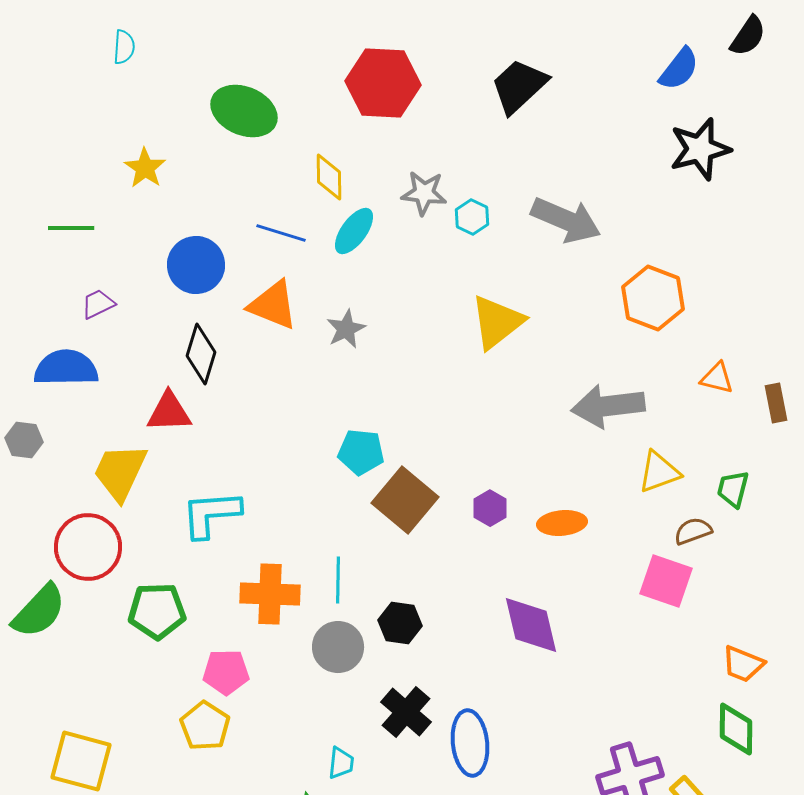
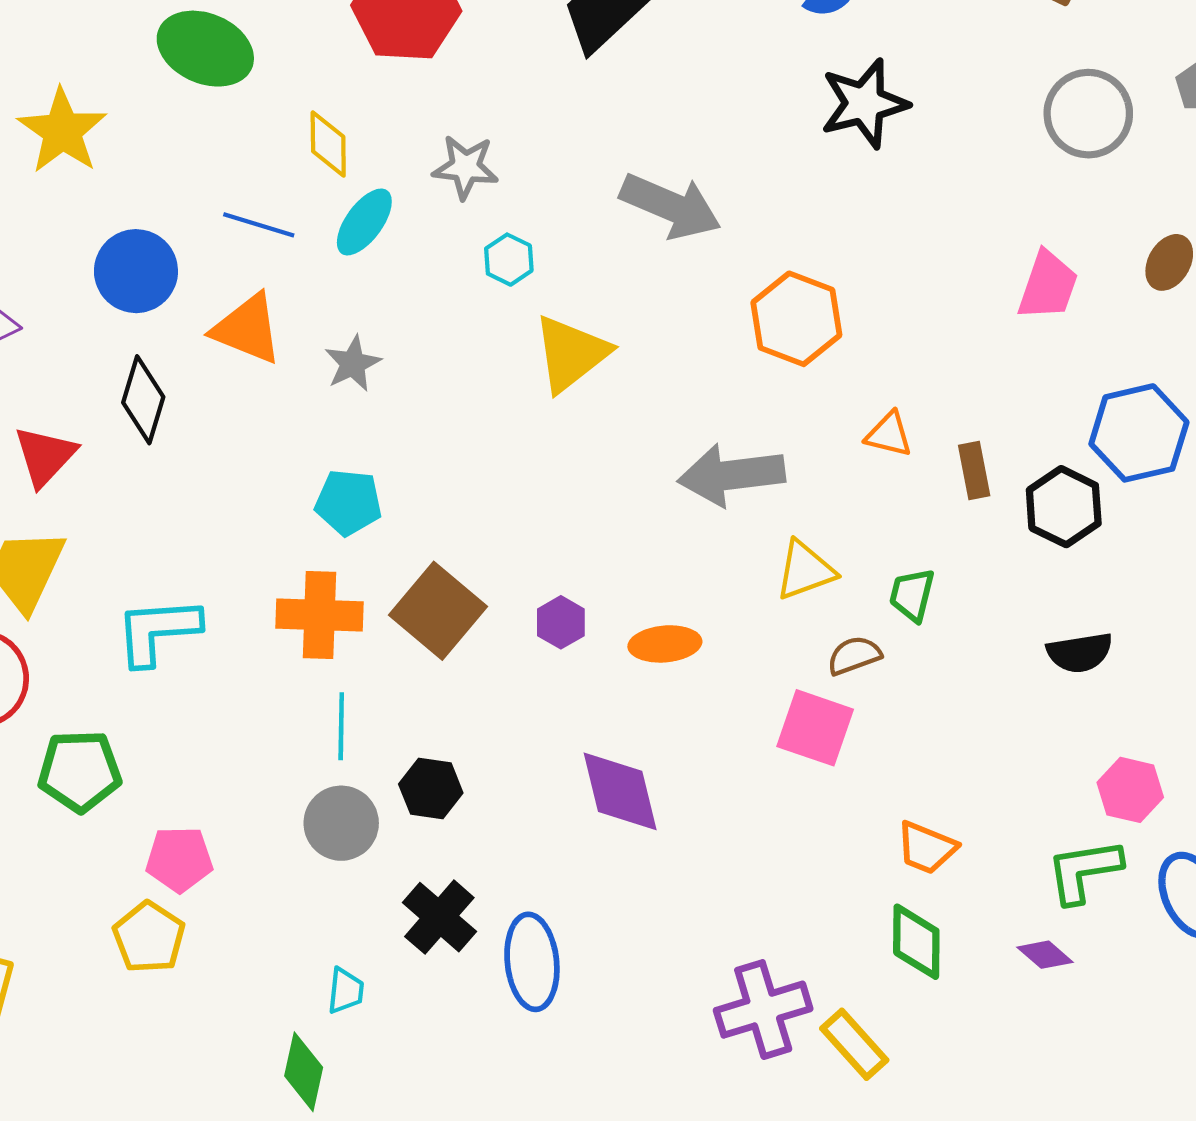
yellow star: (145, 168) -> (62, 131), size x1.5
cyan hexagon: (472, 217) -> (509, 260), moved
red triangle: (169, 412) -> (45, 456), moved, turned -45
cyan pentagon: (361, 452) -> (348, 502), moved
orange cross: (270, 594) -> (320, 615), moved

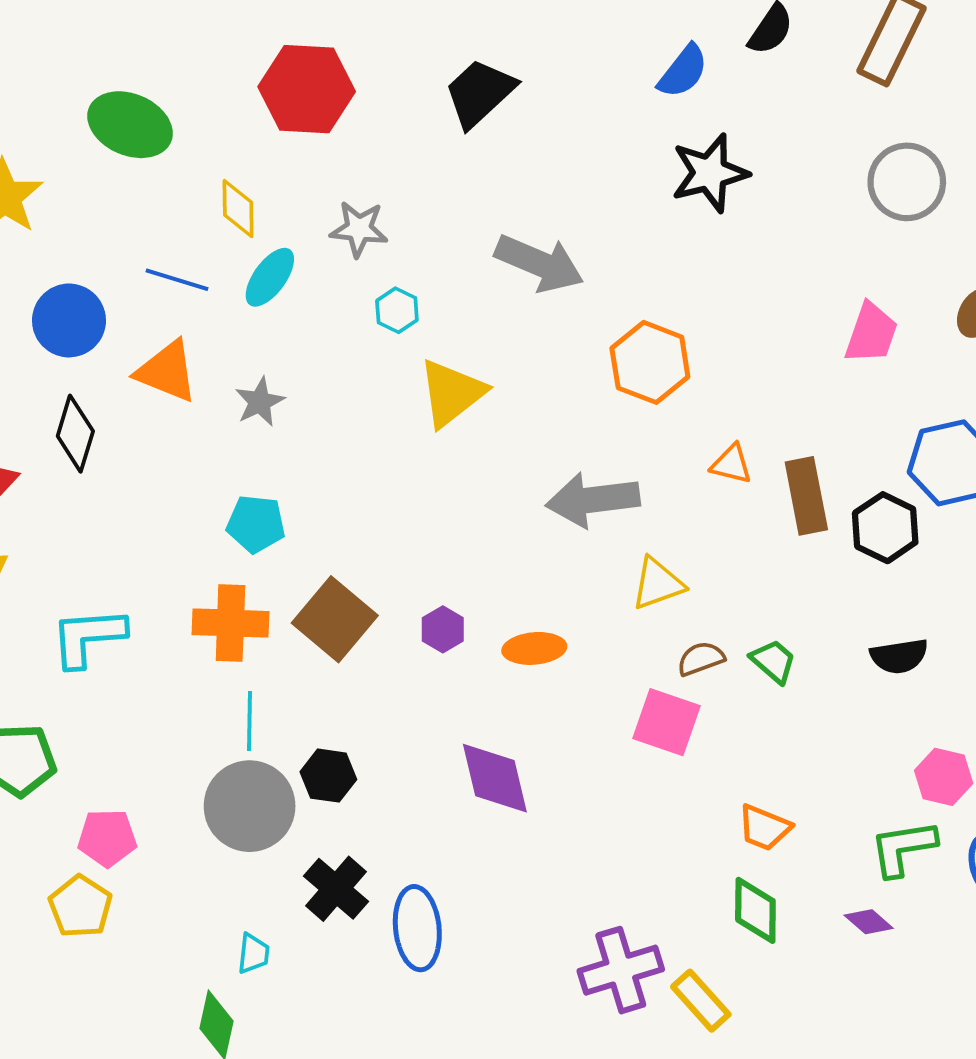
brown rectangle: (974, 471) -> (806, 496), size x1.5
green trapezoid: (912, 595) -> (773, 661), moved, turned 117
gray circle: (341, 823) -> (250, 806), size x1.4

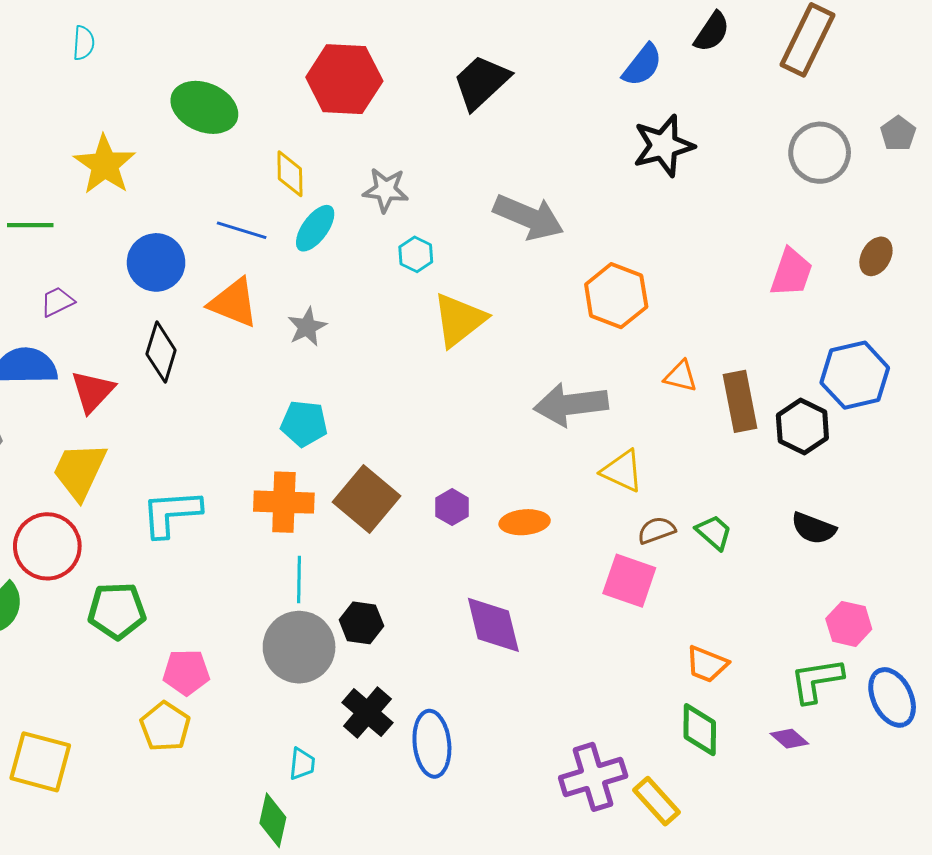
yellow triangle: (658, 584) -> (622, 471), turned 45
black semicircle: (899, 656) -> (814, 528), turned 30

